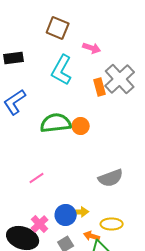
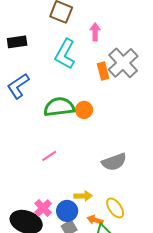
pink arrow: (92, 48) -> (95, 32), turned -108
pink line: (37, 178) -> (49, 156), moved
blue circle: (66, 215) -> (67, 211), moved
yellow ellipse: (112, 224) -> (115, 208), turned 55

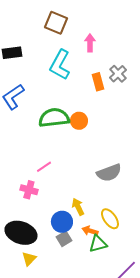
gray cross: (123, 63) -> (118, 74), size x0.6
yellow arrow: (83, 196) -> (78, 207), turned -114
pink cross: (43, 208) -> (29, 190), moved, turned -30

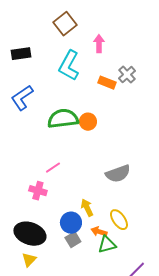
brown square: (56, 23) -> (65, 24), turned 30
orange rectangle: (98, 82) -> (107, 83), turned -54
yellow triangle: (29, 259) -> (29, 260), moved

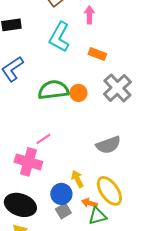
gray cross: (127, 75) -> (117, 88), moved, size x1.6
pink cross: (38, 191) -> (28, 162), size x1.5
yellow ellipse: (119, 220) -> (109, 191), size x1.4

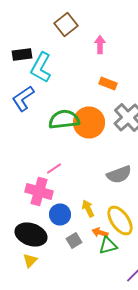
cyan L-shape: (59, 37) -> (41, 68), moved
orange circle: (78, 93) -> (89, 122), size x1.8
blue circle: (61, 194) -> (60, 214), moved

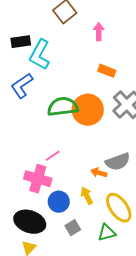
orange arrow: (100, 232) -> (99, 173), moved

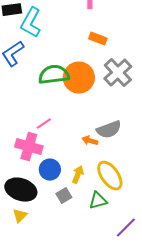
yellow arrow: (87, 196) -> (78, 175), moved, turned 48

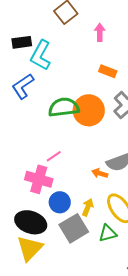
gray square: (64, 196) -> (74, 228), size x1.8
yellow triangle: (20, 216) -> (30, 248), size x1.8

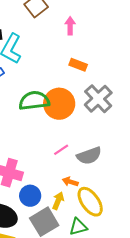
pink line: (54, 156) -> (61, 150), moved
orange arrow: (100, 173) -> (70, 182), moved

